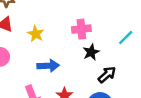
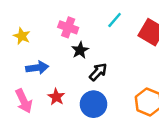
pink cross: (81, 29) -> (68, 27), turned 30
cyan line: (126, 38) -> (115, 20), moved

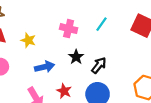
cyan line: (115, 20) -> (102, 24), moved
black star: (80, 50) -> (76, 57), moved

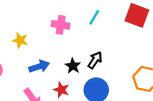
black star: (76, 57) -> (73, 66), moved

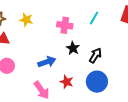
yellow star: (20, 40) -> (26, 20), moved
black star: (73, 66) -> (73, 48), moved

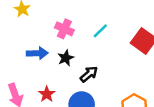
blue arrow: (47, 62) -> (37, 53), moved

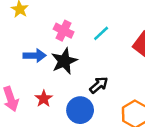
black star: (66, 58) -> (64, 61), size x1.5
black arrow: (89, 74) -> (99, 85), moved

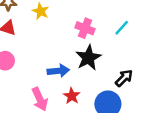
blue arrow: (35, 56) -> (58, 71), moved

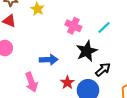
black star: (88, 58) -> (87, 51), moved
red star: (72, 96) -> (67, 83), moved

